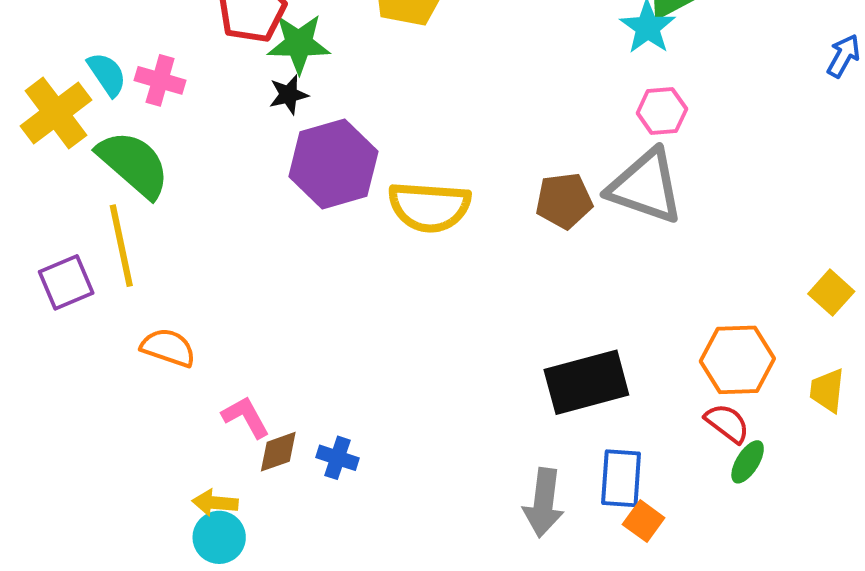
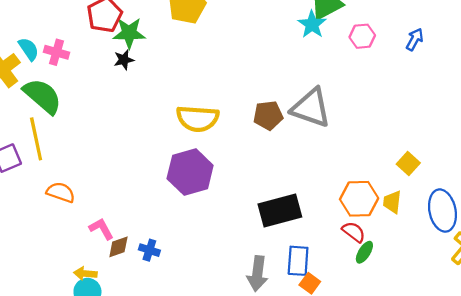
pink hexagon: (662, 111) -> (362, 36), moved
purple hexagon: (333, 164) -> (190, 172), moved
yellow trapezoid: (827, 390) -> (392, 202), moved

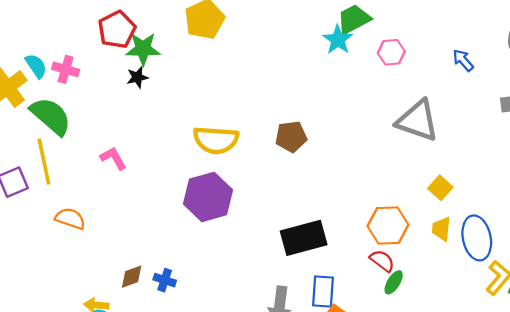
blue arrow: (415, 39) -> (463, 60), moved, turned -70
gray triangle: (311, 108) -> (418, 121), moved
yellow trapezoid: (392, 202) -> (441, 229), moved
pink L-shape: (101, 229) -> (113, 158), moved

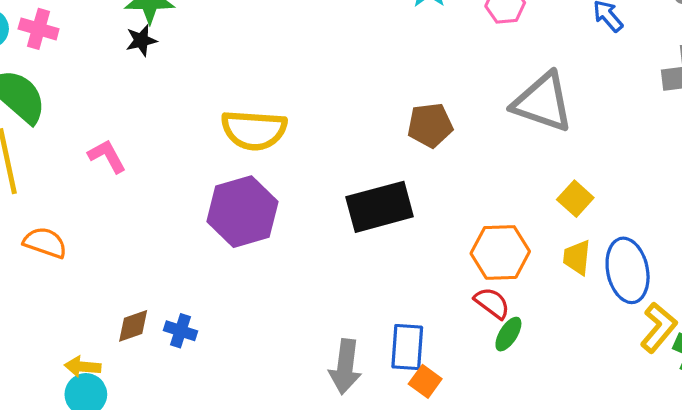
brown pentagon: (291, 137) -> (430, 125), moved
black rectangle: (304, 238) -> (380, 207), moved

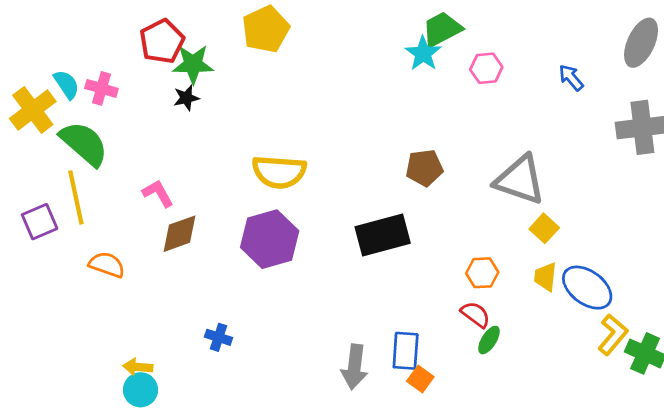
gray triangle: (543, 102) -> (520, 180), moved
orange hexagon: (500, 252) -> (482, 273), size x0.7
blue ellipse: (628, 270) -> (587, 288), turned -42
brown diamond: (133, 326) -> (180, 234), moved, size x1.4

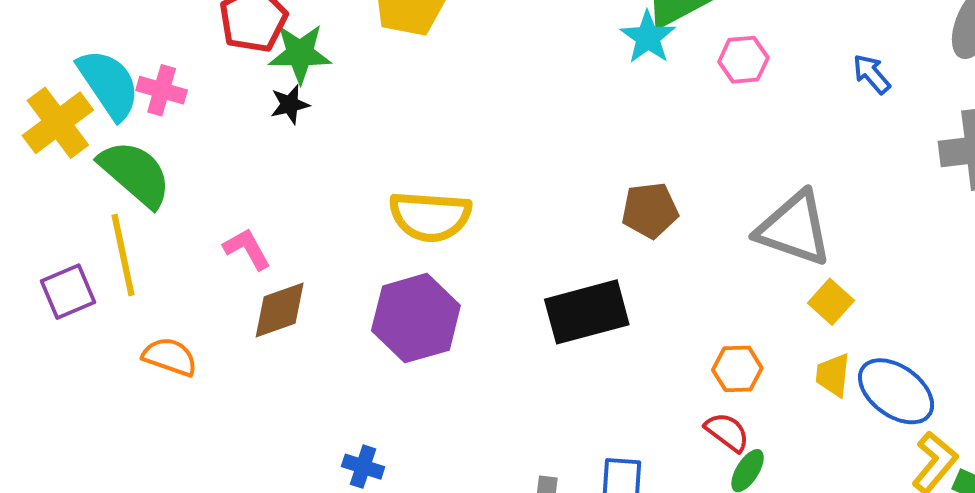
cyan semicircle: (66, 84) -> (109, 84), size x1.6
blue cross: (219, 337) -> (363, 467), moved

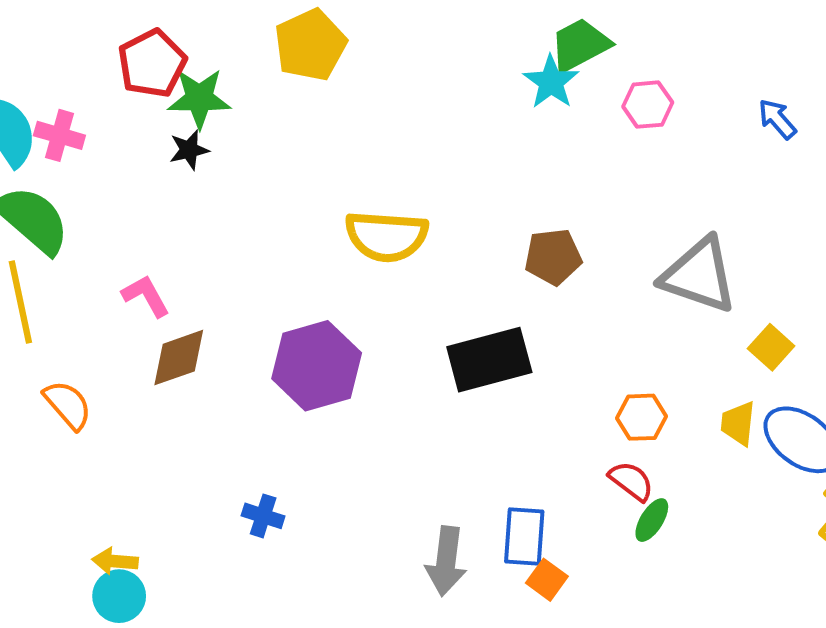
yellow semicircle: (430, 216) -> (386, 236), moved
yellow square: (831, 302) -> (771, 347), moved
orange semicircle: (170, 357) -> (68, 405), turned 30

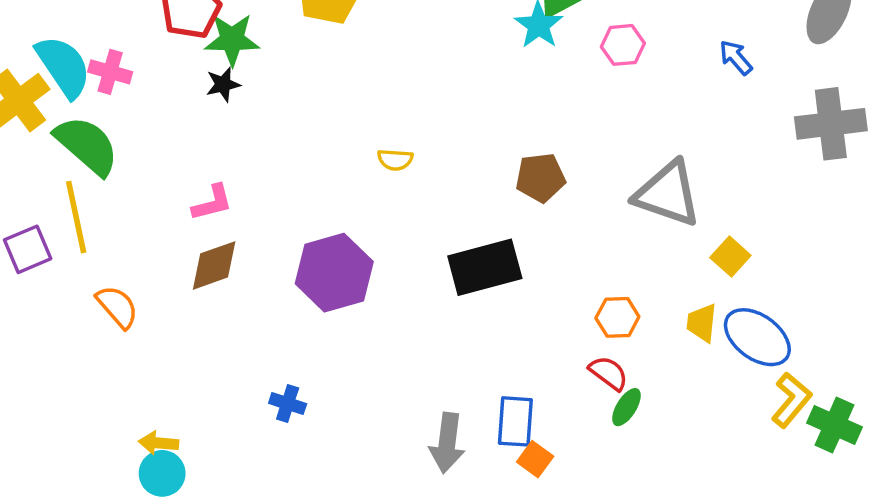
yellow semicircle: (386, 236) -> (395, 160), size x0.5
pink L-shape: (146, 296) -> (212, 203), moved, turned 105

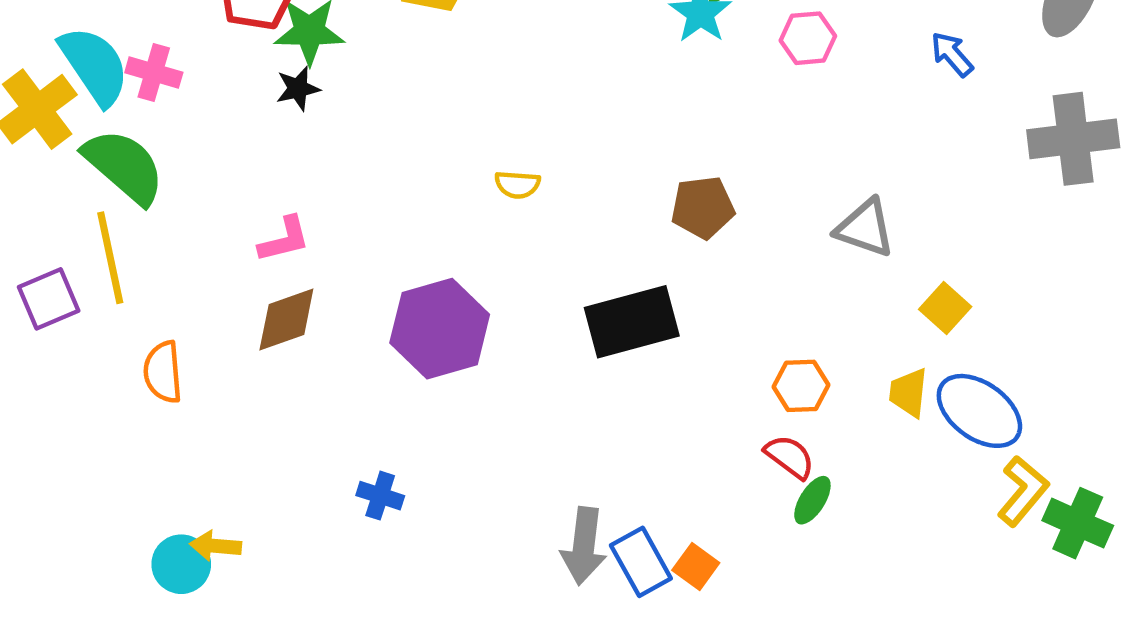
gray triangle: (668, 194) -> (865, 228), size x0.7
orange semicircle: (117, 307) -> (163, 372), turned -144
blue rectangle: (515, 421) -> (641, 562), moved, turned -33
cyan circle: (162, 473) -> (181, 564), moved

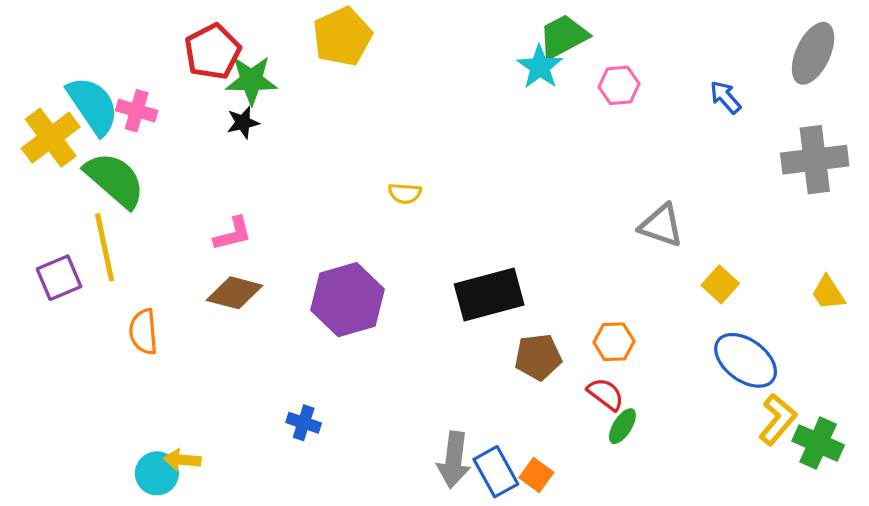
brown pentagon: (703, 207) -> (538, 357), moved
brown diamond: (286, 319) -> (234, 293), turned 34
yellow trapezoid: (909, 393) -> (828, 293), moved, turned -39

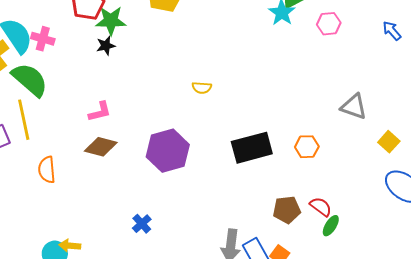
orange hexagon: (614, 342) -> (307, 147), moved
brown pentagon: (538, 357) -> (287, 210), moved
blue cross: (304, 423) -> (142, 224), turned 30

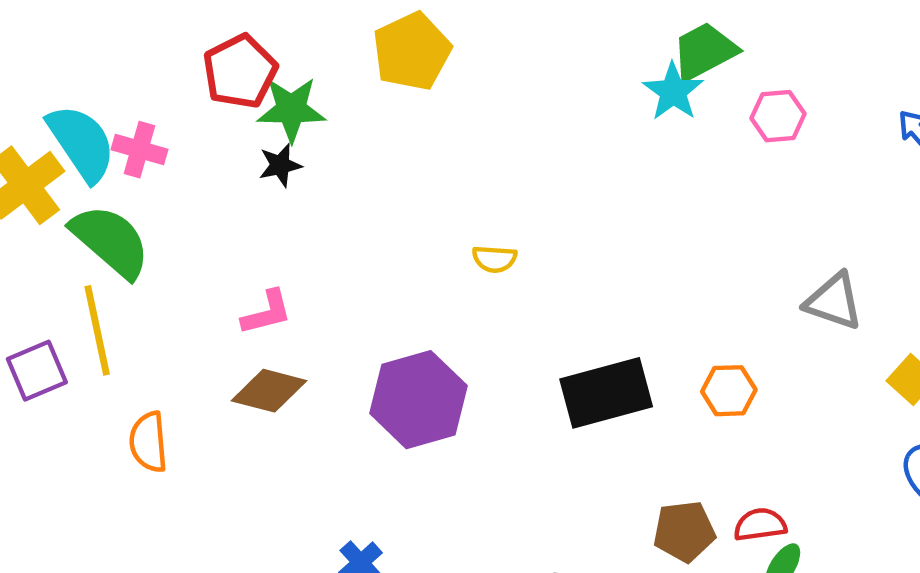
red semicircle: (321, 207) -> (760, 525), turned -45

